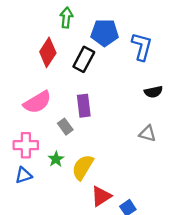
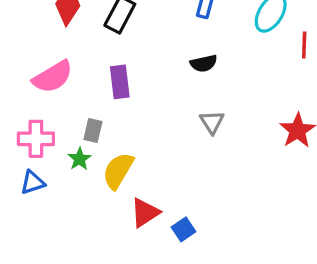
black semicircle: (153, 92) -> (204, 63), moved
gray rectangle: (65, 127) -> (93, 130), moved, turned 49
gray triangle: (148, 134) -> (212, 122), turned 42

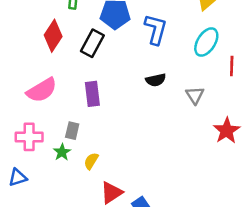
gray triangle: (212, 122) -> (195, 95), moved
yellow semicircle: (118, 171) -> (91, 161), size x0.6
blue triangle: (33, 182) -> (18, 177), moved

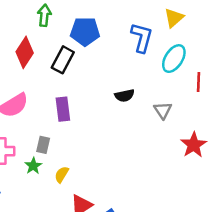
blue L-shape: (156, 29) -> (142, 38), moved

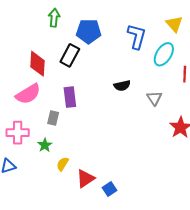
yellow triangle: (174, 18) -> (174, 24), moved, turned -30
red diamond: (25, 52) -> (37, 64), moved, turned -30
gray rectangle: (43, 145) -> (53, 118), moved
yellow semicircle: (62, 174) -> (63, 164), moved

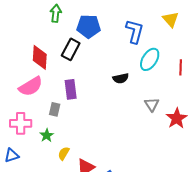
cyan ellipse: (164, 54) -> (150, 59), moved
gray triangle: (154, 98) -> (152, 104), moved

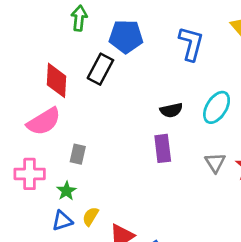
cyan ellipse: (150, 59) -> (217, 107), moved
purple rectangle: (71, 89) -> (163, 148), moved
gray triangle: (152, 104) -> (215, 163), moved
blue triangle: (12, 155) -> (62, 221), moved

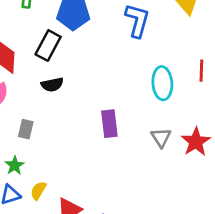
cyan ellipse: (217, 107) -> (162, 83), turned -36
black semicircle: (171, 110) -> (52, 85), moved

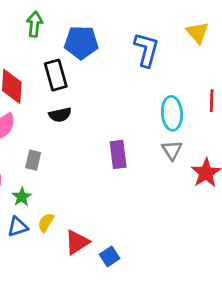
black rectangle: (48, 46) -> (56, 75), turned -44
gray triangle: (161, 138) -> (172, 150), moved

